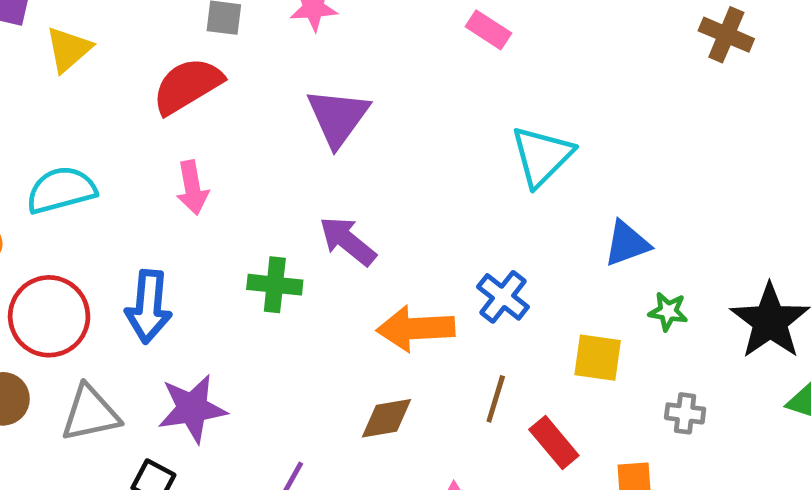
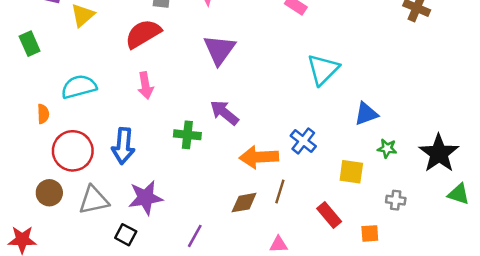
brown line: (496, 399) -> (280, 192), moved

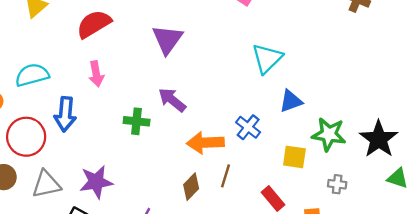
blue triangle: (366, 114) -> (291, 101), moved
blue arrow: (123, 146) -> (65, 114), moved
green star: (387, 148) -> (329, 134), size x1.8
brown diamond: (244, 203) -> (191, 187), turned -36

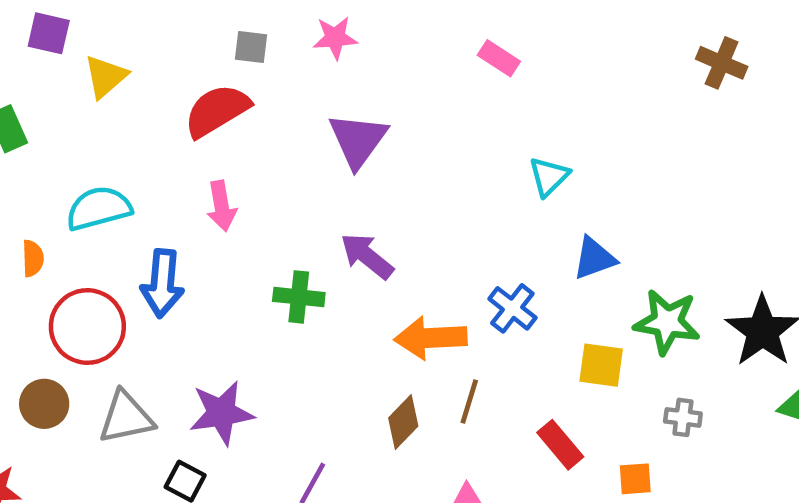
cyan triangle: (267, 58) -> (549, 176), size x0.7

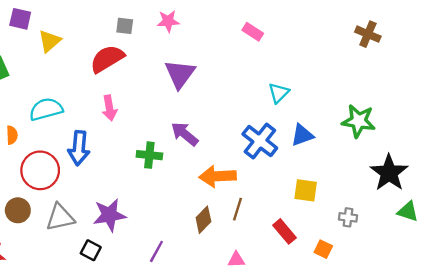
blue cross: (512, 308) -> (260, 141), moved, size x1.4
green star: (667, 322) -> (359, 121), moved
orange square: (635, 479) -> (323, 249), turned 30

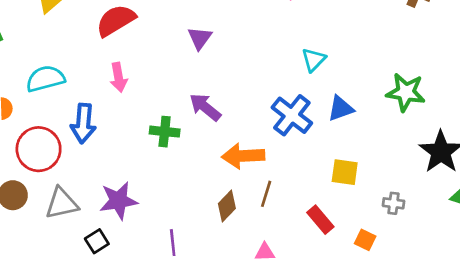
purple triangle: (180, 74) -> (200, 38), size x0.7
black square: (91, 250) -> (97, 241), turned 30
purple line: (156, 251) -> (173, 243), turned -35

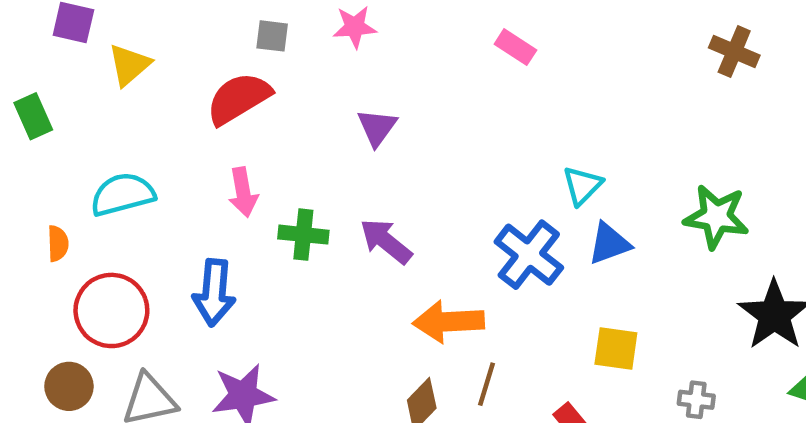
cyan triangle: (314, 60) -> (582, 185), moved
blue arrow: (83, 123) -> (214, 293), moved
green cross: (165, 132) -> (303, 235), moved

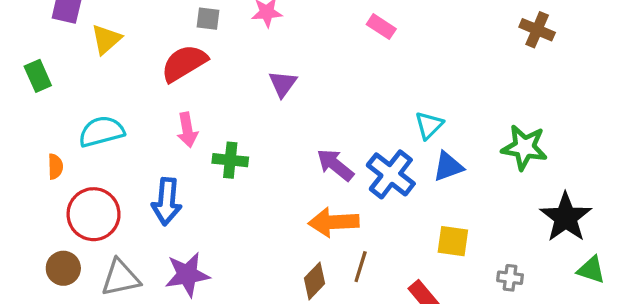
purple arrow: (386, 241) -> (335, 165), moved

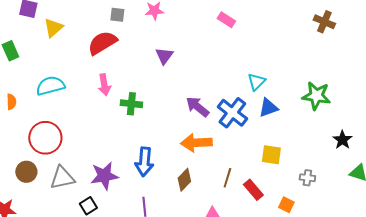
orange semicircle: (55, 166) -> (11, 102), moved
blue arrow: (167, 201) -> (144, 162), moved
black star: (566, 217) -> (342, 140), size x0.6
brown line: (361, 267) -> (227, 178), moved

